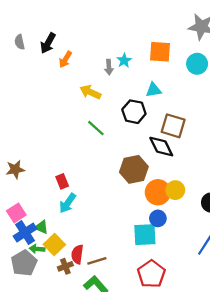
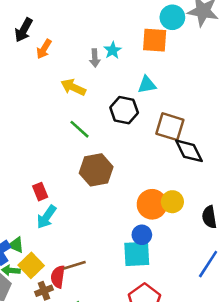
cyan circle: (197, 64) -> (172, 17), moved
black diamond: (161, 147) -> (189, 151), moved
brown hexagon: (134, 169) -> (96, 170), moved
blue circle: (158, 218) -> (142, 235), moved
brown line: (97, 261) -> (74, 265), moved

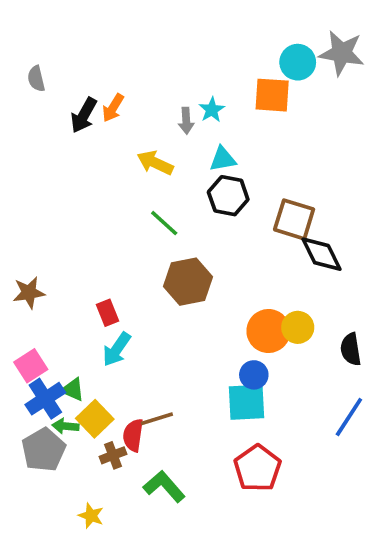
black arrow: (24, 30) -> (84, 115), moved
cyan triangle: (147, 85) -> (223, 159), moved

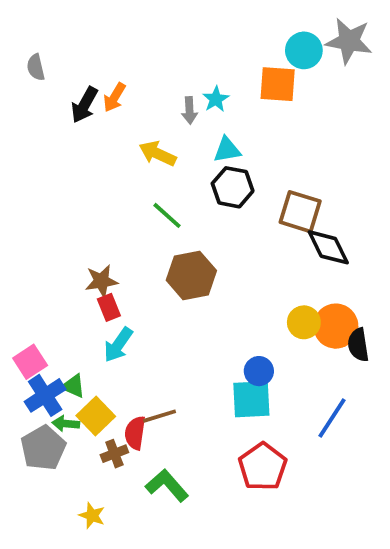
brown star: (29, 293) -> (101, 281), moved
orange circle: (268, 331) -> (336, 326), moved
blue line: (349, 417) -> (332, 418), moved

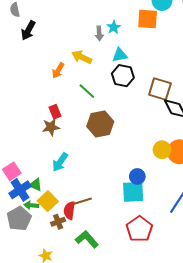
orange arrow: (114, 97) -> (58, 71), moved
black arrow: (84, 105) -> (28, 30), moved
red rectangle: (109, 307) -> (55, 112), moved

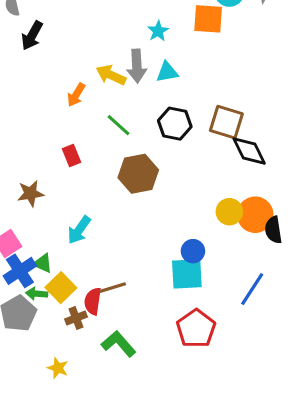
gray arrow: (99, 33) -> (137, 66), moved, size x1.5
black hexagon: (123, 76) -> (175, 124), moved
brown star: (51, 127) -> (31, 193), moved

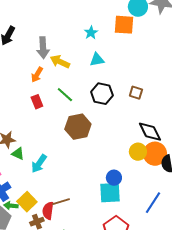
gray arrow: (137, 66) -> (43, 48), moved
brown square: (226, 122) -> (136, 93), size x0.6
black diamond: (249, 151) -> (150, 132), moved
red rectangle: (72, 156) -> (37, 102), moved
green triangle: (43, 263) -> (18, 154), moved

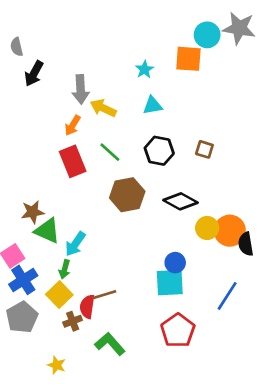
red rectangle: (37, 102) -> (73, 161), size x1.6
black diamond: (150, 132) -> (180, 201), moved, turned -35
green triangle: (18, 154) -> (47, 231), size x1.5
green arrow: (11, 206) -> (65, 269), moved, turned -80

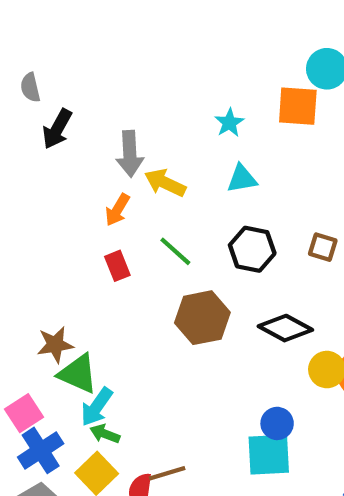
red rectangle: (73, 161) -> (117, 266), size x0.6
cyan arrow: (75, 244) -> (97, 407), moved
green arrow: (65, 269) -> (105, 434), turned 96

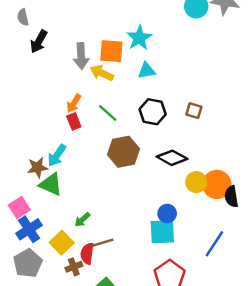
orange square: (298, 106) -> (111, 51), moved
cyan star: (229, 123) -> (139, 38), size x1.5
orange arrow: (117, 210) -> (74, 103), moved
cyan arrow: (97, 407) -> (57, 155), moved
green arrow: (105, 434) -> (82, 220), moved, turned -63

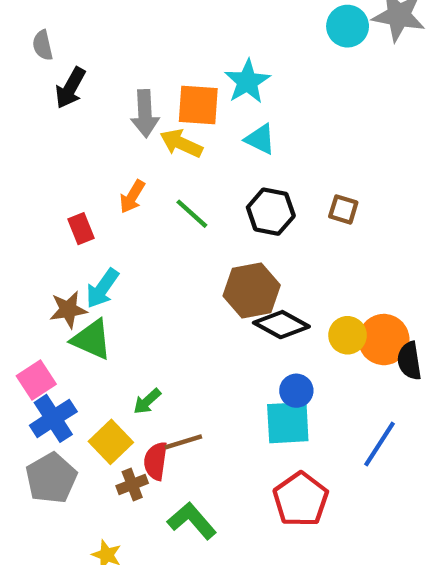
cyan triangle: (147, 71) -> (260, 139), turned 36
red rectangle: (74, 121) -> (81, 229), moved
brown hexagon: (124, 152) -> (252, 290), moved
black diamond: (172, 158) -> (281, 325), moved

